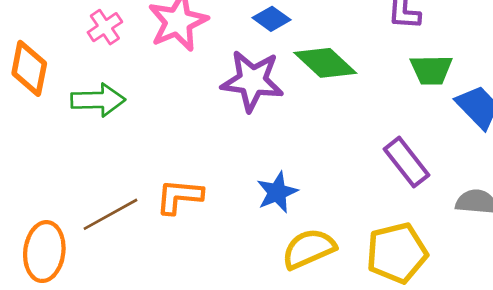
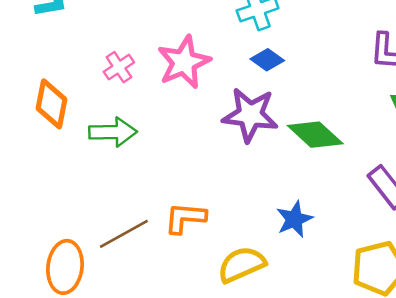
green diamond: (325, 63) -> (315, 135), moved
blue star: (277, 192) -> (294, 219), moved
yellow semicircle: (309, 249) -> (242, 265), moved

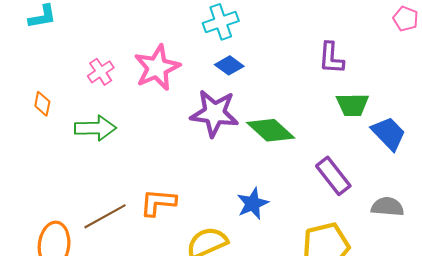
orange diamond: (52, 104) -> (42, 104), size x0.6

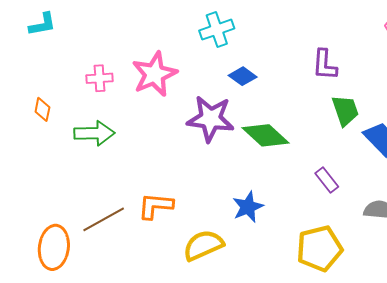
blue diamond: (229, 65) -> (243, 76), moved
pink cross: (101, 72) -> (100, 78), turned 30
green trapezoid: (352, 105) -> (345, 110), turned -108
purple rectangle: (333, 176) -> (327, 180), size x0.7

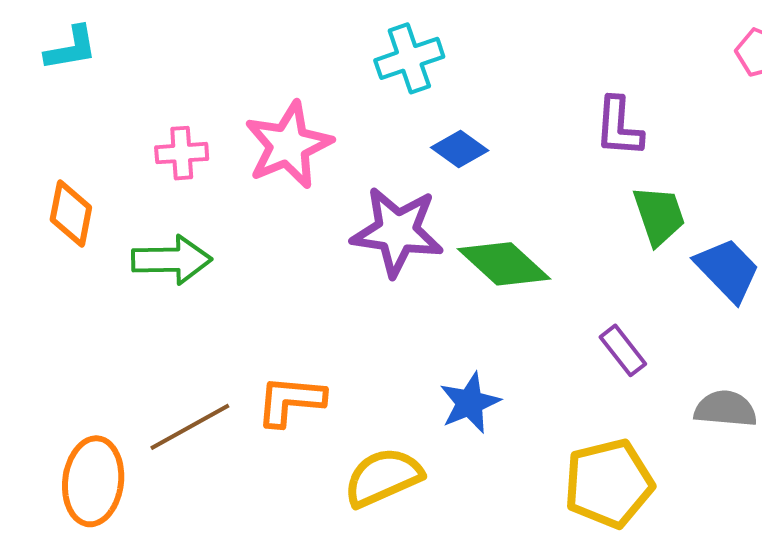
orange diamond: (42, 109) -> (71, 213), size x1.4

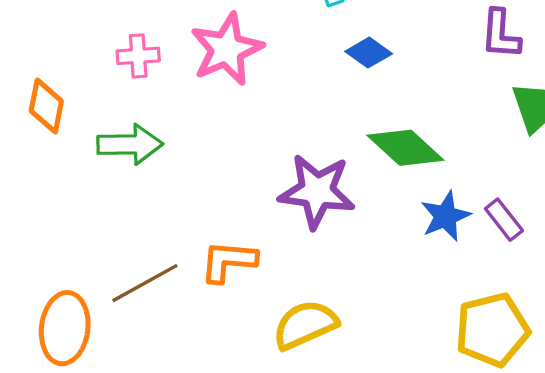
purple star: (397, 232) -> (317, 191), moved
blue star: (470, 403) -> (445, 216), moved

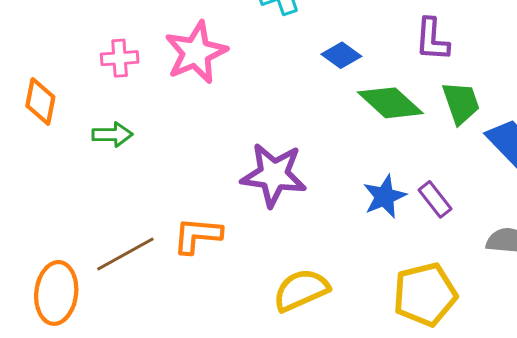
blue diamond: (369, 53) -> (341, 55), moved
green arrow: (130, 144) -> (112, 135), size x0.7
green diamond: (405, 148) -> (390, 103), moved
yellow semicircle: (305, 325) -> (301, 290), moved

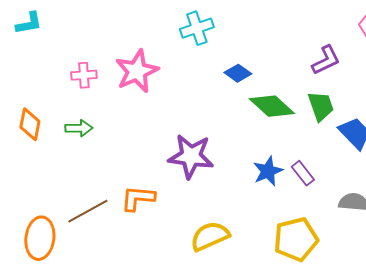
purple L-shape: (432, 39) -> (326, 60), moved, turned -120
orange diamond: (40, 101) -> (30, 124), moved

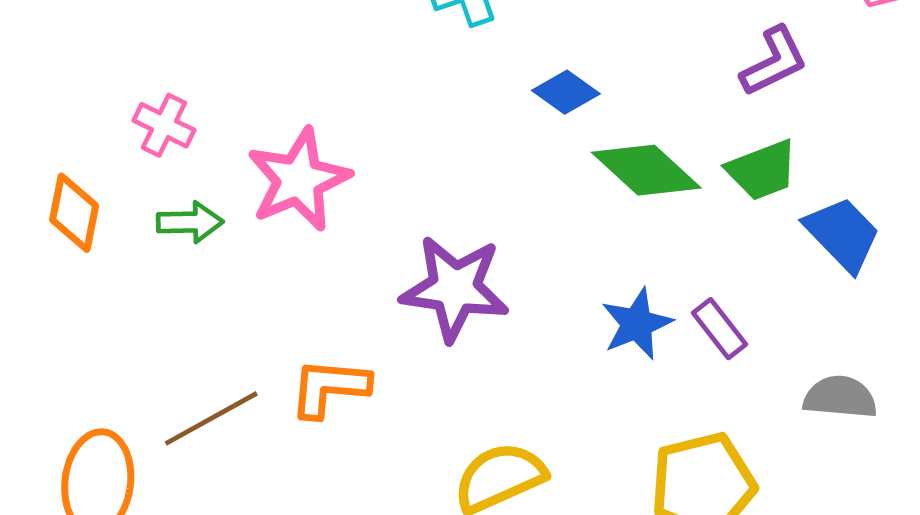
pink star: (137, 71) -> (299, 180), moved
pink cross: (84, 75) -> (164, 125), moved, turned 30
green trapezoid: (321, 106) -> (762, 170), turned 88

